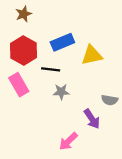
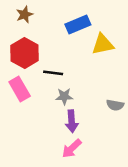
blue rectangle: (62, 42) -> (78, 24), moved
yellow triangle: (92, 55) -> (103, 44), moved
purple arrow: (92, 119) -> (72, 121), moved, turned 30

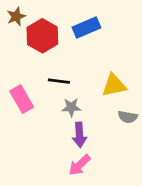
brown star: (25, 15) -> (16, 17), moved
yellow triangle: (103, 44) -> (114, 85), moved
red hexagon: (25, 53) -> (42, 36), moved

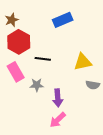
brown star: (16, 17) -> (12, 20), moved
red hexagon: (42, 36) -> (19, 42), moved
gray star: (71, 107) -> (37, 85), moved

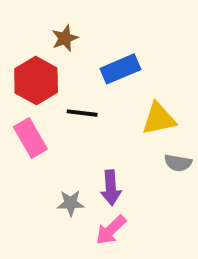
brown star: (12, 20) -> (65, 38), moved
blue rectangle: (63, 20) -> (120, 69), moved
gray star: (37, 85) -> (71, 203), moved

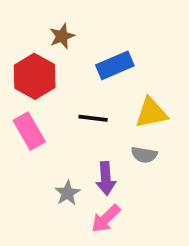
black line: (82, 113) -> (93, 118), moved
gray semicircle: (178, 163) -> (144, 155), moved
gray star: (71, 203) -> (67, 193), turned -30

